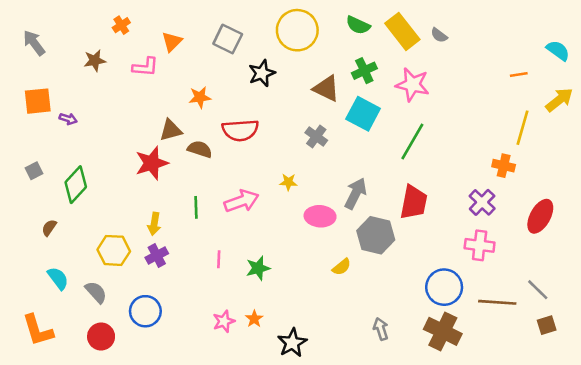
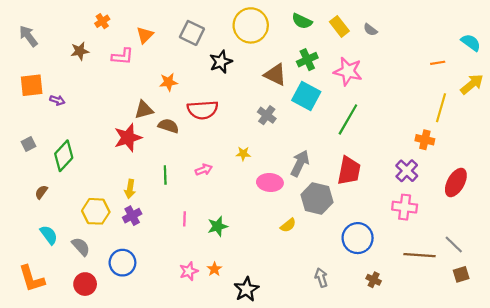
yellow rectangle: (402, 31) -> (339, 26), size x0.7
pink arrow: (242, 201) -> (204, 170), size x0.6
blue circle: (444, 287) -> (358, 238), moved
brown cross: (443, 331) -> (374, 280), size x0.5

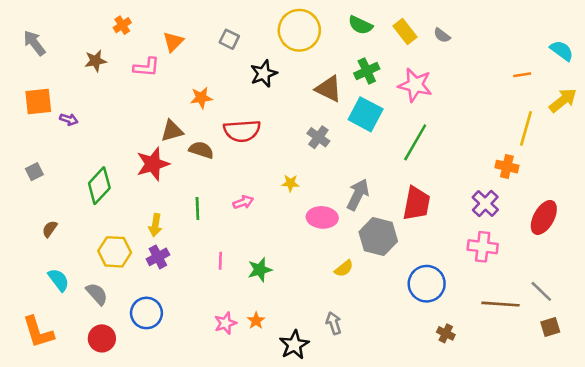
gray square: (192, 33) -> (229, 39), size x0.7
green diamond: (64, 156) -> (99, 186), moved
gray arrow: (321, 278) -> (334, 323), moved

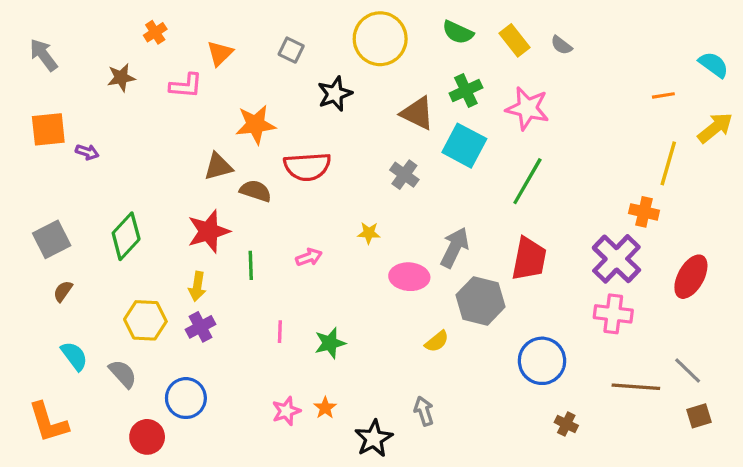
orange star: (201, 98) -> (256, 125), size x1.4
red star: (153, 164) -> (209, 231), moved
gray square: (34, 172) -> (52, 239), moved, size x1.6
purple cross: (485, 203) -> (616, 259), size x1.4
red circle: (102, 338) -> (147, 437), moved

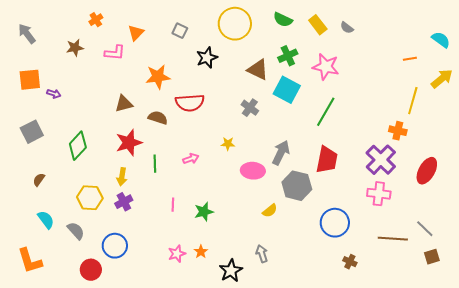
brown triangle: (218, 167) -> (124, 104), moved
gray square: (52, 239) -> (32, 132), moved

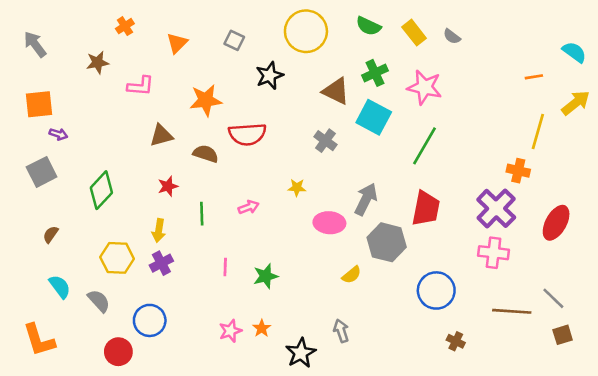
pink L-shape: (115, 53) -> (141, 86), moved
purple arrow: (54, 94) -> (58, 134), moved
red star: (129, 143) -> (168, 186), size x0.6

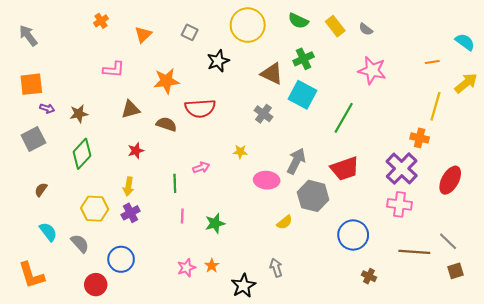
brown star: (98, 63) -> (79, 114), moved
pink star: (424, 87) -> (372, 70), moved
red trapezoid: (426, 208) -> (345, 169), turned 60
green line: (202, 214) -> (175, 183), moved

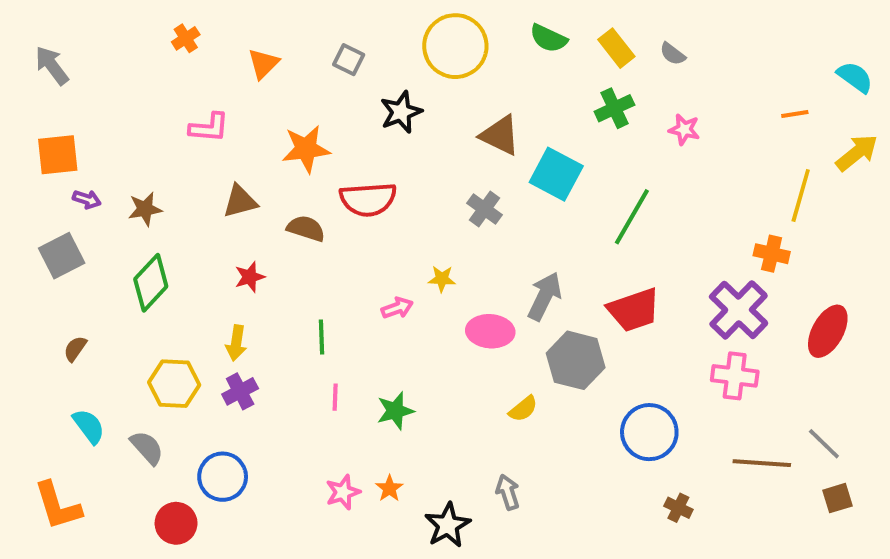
green cross: (304, 59) -> (614, 108), moved
pink star: (372, 70) -> (684, 129), size x0.6
pink arrow: (201, 167) -> (397, 308), moved

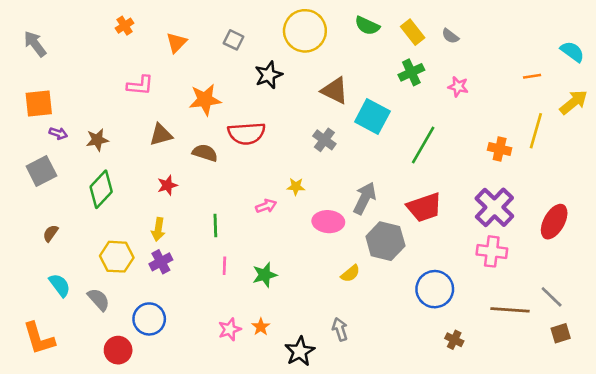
orange cross: (772, 254) -> (500, 149), moved

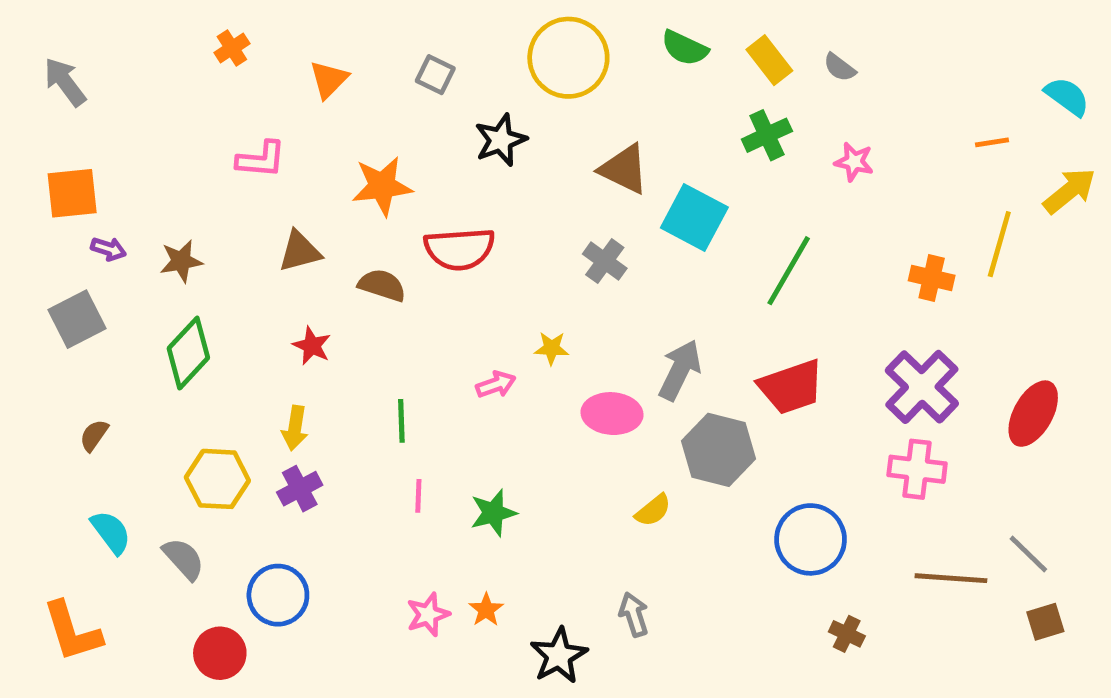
red star: (167, 185) -> (312, 346), turned -30

